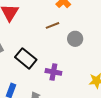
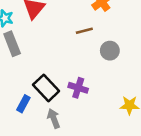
black rectangle: (26, 58) -> (46, 88), moved

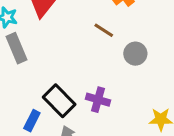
brown line: (84, 31) -> (104, 30), turned 49

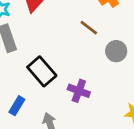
black rectangle: (59, 101) -> (42, 71), moved

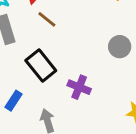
brown line: (89, 28) -> (47, 19), moved

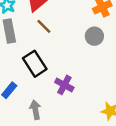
gray circle: (120, 47) -> (94, 36), moved

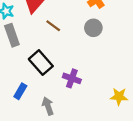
brown line: (44, 26) -> (53, 26), moved

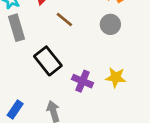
blue rectangle: (20, 91) -> (15, 109), moved
yellow star: (119, 97) -> (116, 77), moved

